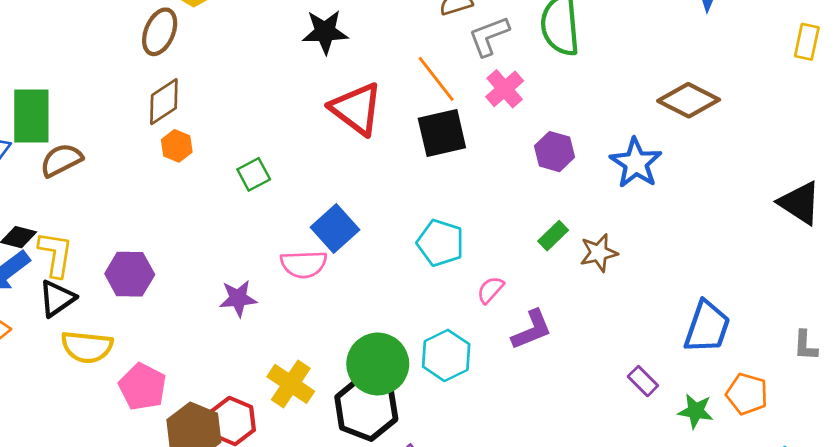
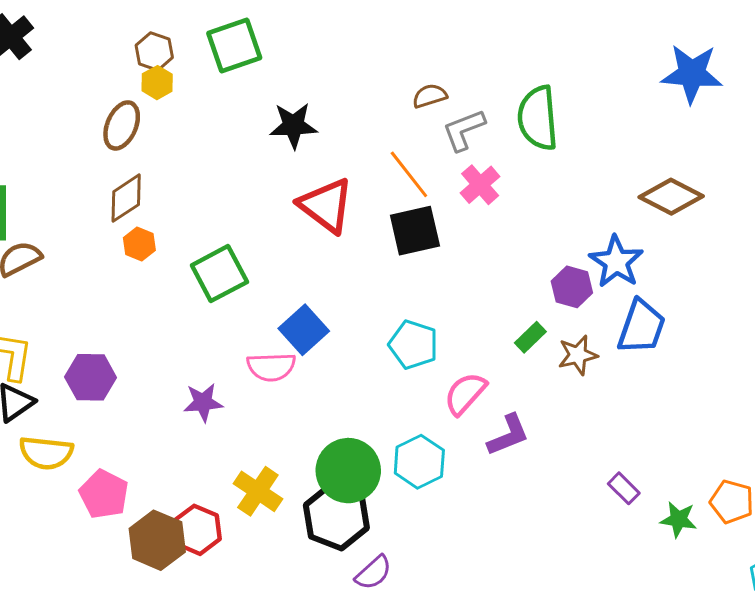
purple hexagon: (555, 152) -> (572, 287), moved
green square: (254, 174) -> (219, 274), size x1.6
pink semicircle: (490, 290) -> (465, 394), size x1.5
blue trapezoid: (707, 327) -> (641, 327), moved

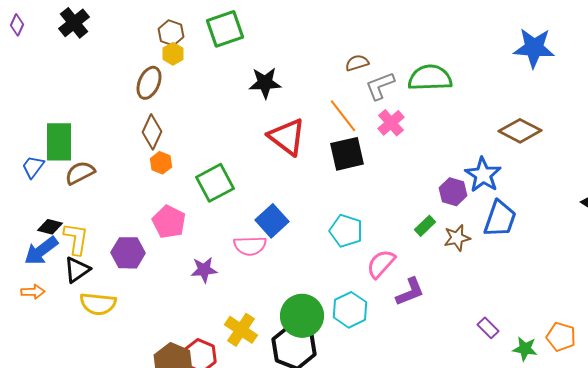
green semicircle: (538, 118) -> (430, 78), turned 93
brown diamond: (126, 198) -> (152, 132), turned -32
pink pentagon: (104, 494) -> (169, 222), moved

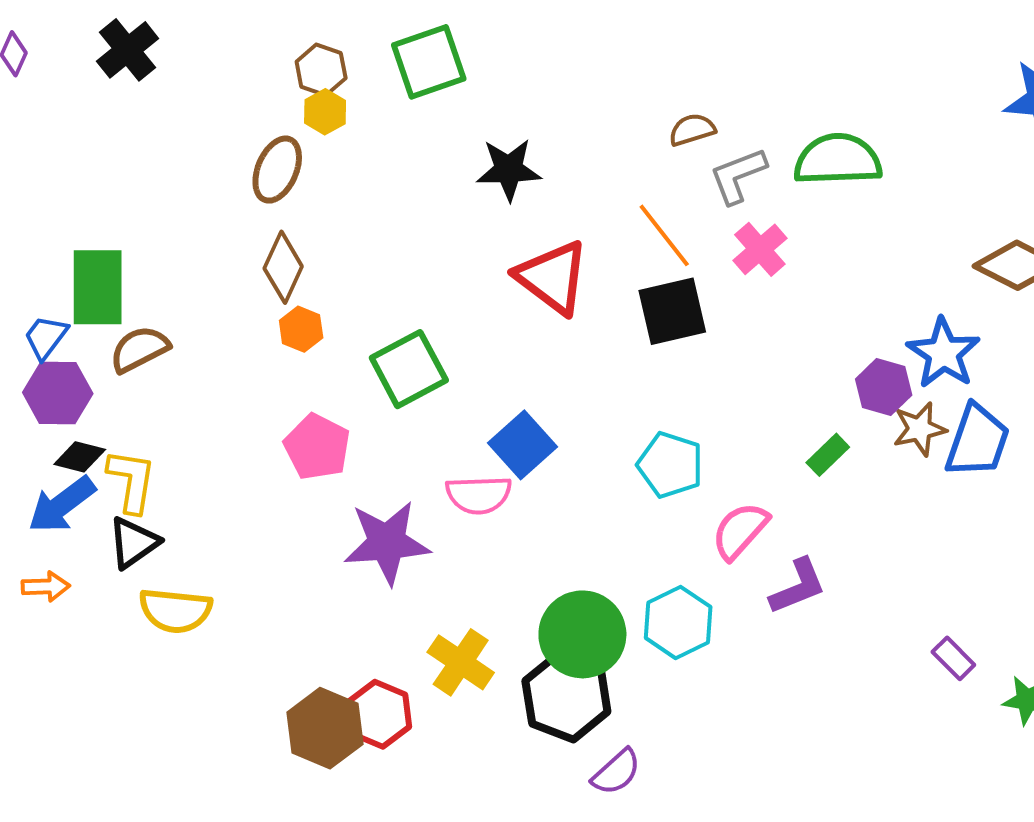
brown star: (457, 238) -> (920, 429), moved
purple hexagon: (128, 253) -> (58, 393), moved
purple star: (204, 270) -> (387, 543), size x1.6

